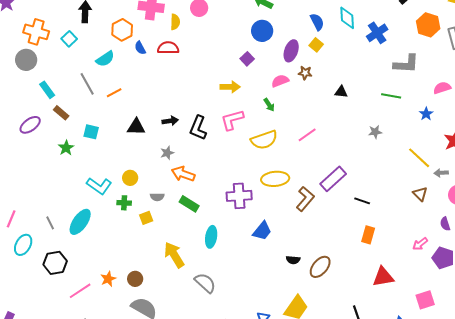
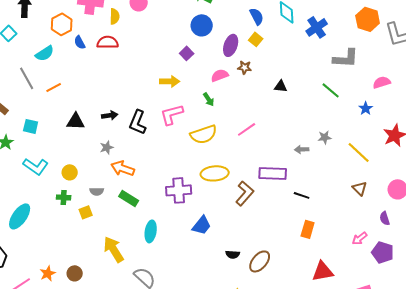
green line: (391, 96) -> (331, 90), turned 30
gray star: (375, 132) -> (325, 137), moved
gray arrow: (441, 173) -> (302, 149), moved
purple rectangle: (333, 179) -> (273, 173), turned 44
cyan L-shape: (99, 186) -> (36, 166), moved

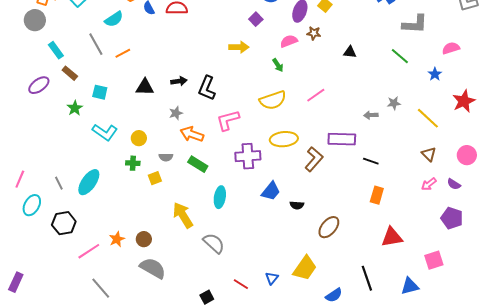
pink L-shape: (172, 114) -> (228, 120), moved
purple semicircle: (385, 218) -> (454, 184), turned -40
pink arrow: (360, 238) -> (429, 184), moved
black semicircle: (233, 254) -> (297, 205), moved

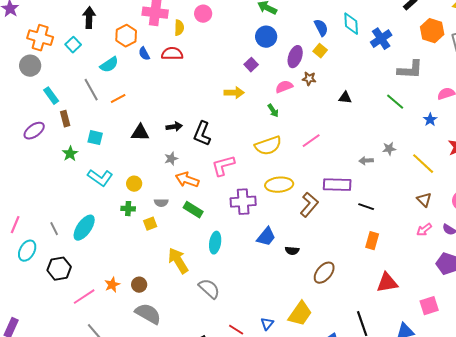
brown rectangle: (70, 73) -> (65, 119), turned 35

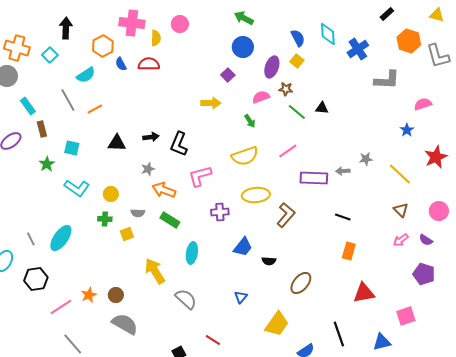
green line: (395, 102) -> (297, 112), moved
purple rectangle: (337, 185) -> (314, 178), moved
purple cross: (243, 202) -> (220, 212), size x0.7
blue triangle: (267, 324) -> (241, 297), moved

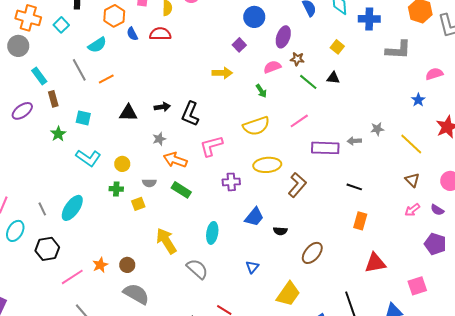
blue cross: (358, 49) -> (369, 19), turned 35
yellow square: (297, 61) -> (337, 47), moved
cyan ellipse: (192, 253) -> (212, 233), moved

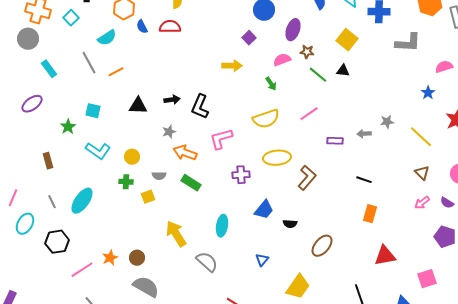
yellow square: (337, 47) -> (347, 40), size x1.5
brown rectangle: (53, 99) -> (48, 161), moved
purple rectangle: (325, 148) -> (335, 141), size x0.6

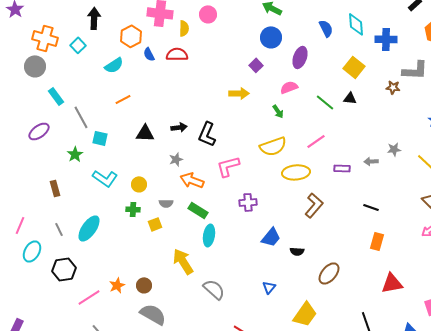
brown star: (307, 52) -> (393, 87), moved
gray line: (89, 63) -> (81, 117), moved
yellow ellipse: (277, 158) -> (296, 172), moved
cyan ellipse: (222, 226) -> (209, 235), moved

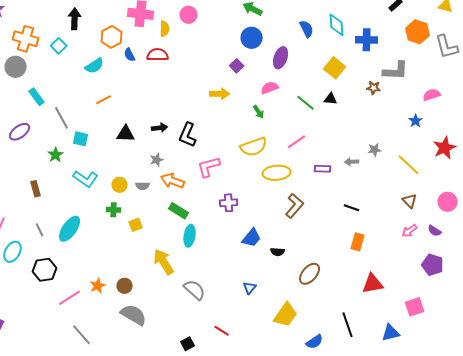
gray semicircle: (166, 203) -> (143, 186), moved

